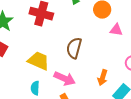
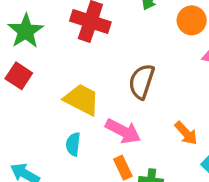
orange arrow: (103, 78) -> (186, 133), turned -63

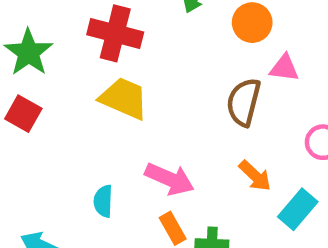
brown semicircle: (142, 81) -> (244, 102), moved
yellow trapezoid: (82, 99) -> (124, 98), moved

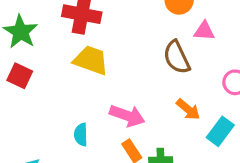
brown semicircle: (244, 102) -> (177, 57), turned -36

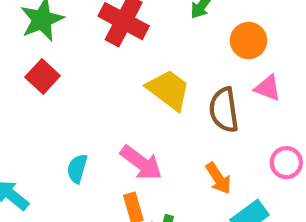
yellow trapezoid: (91, 60) -> (169, 90), moved
red square: (20, 76) -> (43, 76), moved

